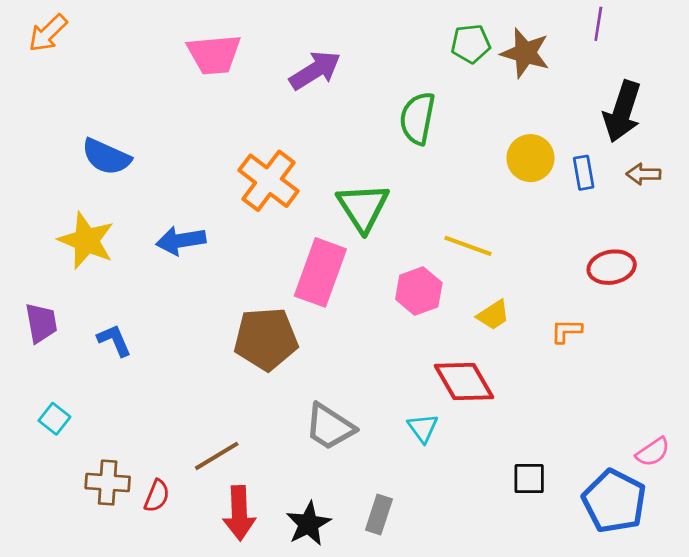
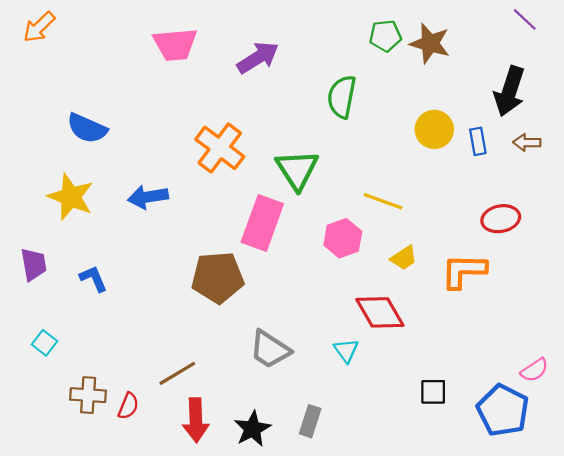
purple line: (598, 24) -> (525, 19), moved, turned -56
orange L-shape: (566, 331) -> (464, 271), size x1.8

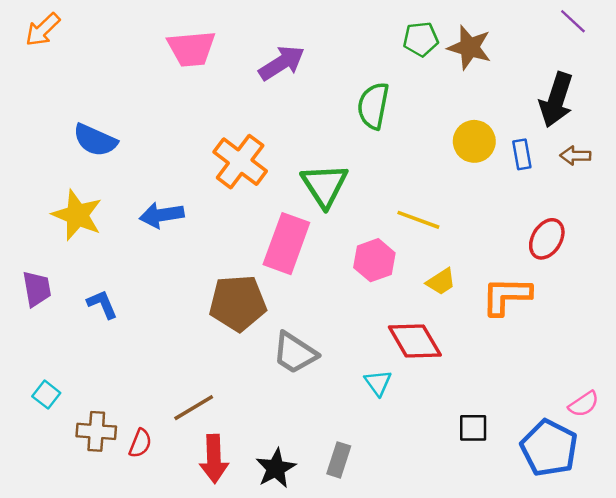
red ellipse: (501, 219) -> (547, 239), turned -48
cyan square: (45, 343) -> (46, 395), moved
gray trapezoid: (270, 349) -> (295, 353), moved

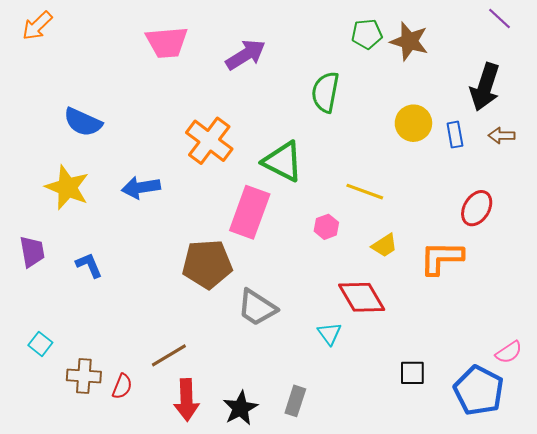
green triangle: (324, 185) -> (283, 162), turned -30
pink hexagon: (374, 260) -> (326, 227), size x0.7

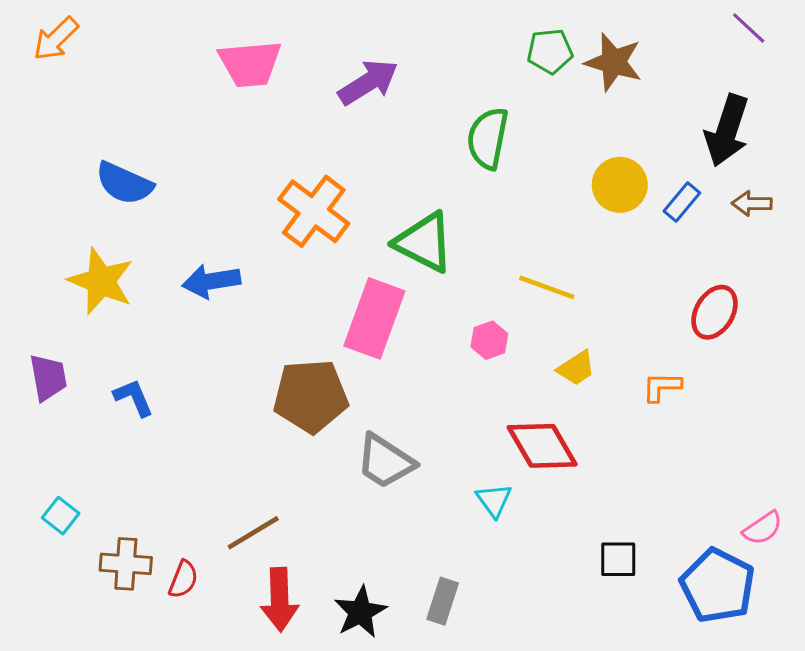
blue rectangle: (455, 135) -> (682, 202), turned 50
orange L-shape: (441, 258) -> (662, 387), size x0.6

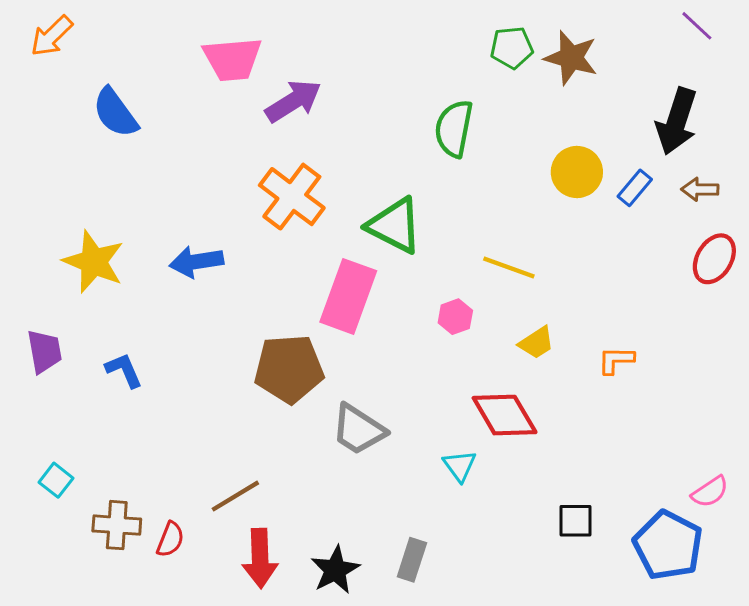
purple arrow: (368, 82) -> (293, 101), moved
blue semicircle: (124, 183) -> (115, 113), moved, turned 30
red ellipse: (715, 312) -> (714, 259), moved

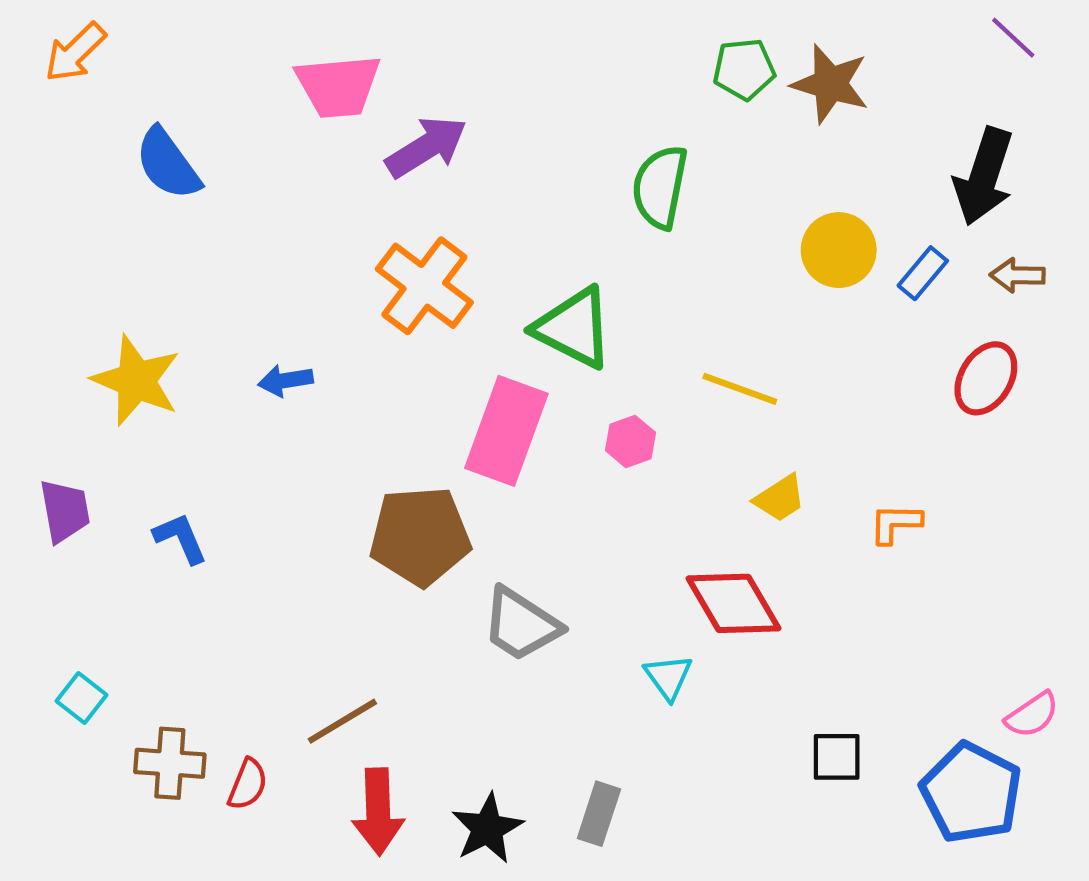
red ellipse: (714, 259) -> (986, 378), moved
blue arrow: (196, 262) -> (286, 380), size x0.7
pink hexagon: (455, 317) -> (630, 441), moved

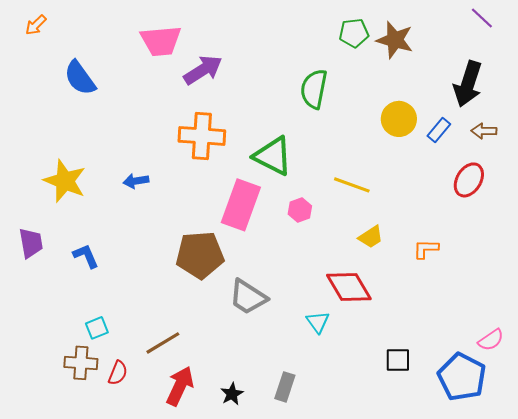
orange arrow: (75, 52) -> (36, 25), size x0.7
orange cross: (424, 286) -> (202, 136), turned -33
cyan square: (82, 698) -> (97, 328), moved, turned 30
red arrow: (378, 812) -> (180, 386), turned -153
black star: (487, 828) -> (232, 394), size x0.7

